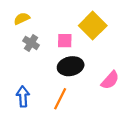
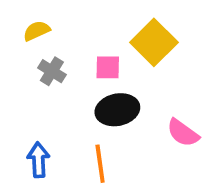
pink semicircle: (110, 80) -> (183, 133), turned 84
orange line: (60, 99) -> (100, 164), turned -35

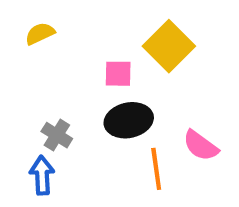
gray cross: (52, 71) -> (57, 135), moved
orange line: (100, 164) -> (156, 169), moved

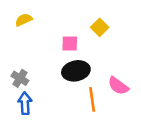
yellow square: (169, 46) -> (100, 27), size x0.6
gray cross: (57, 135) -> (20, 78), moved

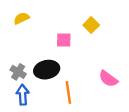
black ellipse: (76, 71) -> (47, 70), moved
orange line: (92, 99) -> (68, 92), moved

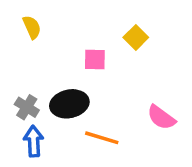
yellow semicircle: (22, 18) -> (32, 27), turned 91
orange line: (68, 92) -> (102, 138), turned -65

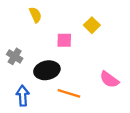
yellow semicircle: (32, 27) -> (35, 15), moved
gray cross: (27, 107) -> (15, 56), moved

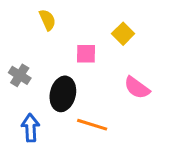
black ellipse: (47, 70) -> (63, 94), turned -65
pink semicircle: (109, 79) -> (137, 88), moved

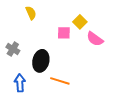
pink square: (86, 54) -> (64, 33), moved
pink semicircle: (137, 88) -> (95, 39), moved

